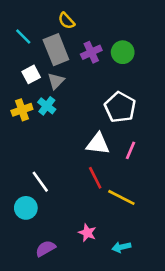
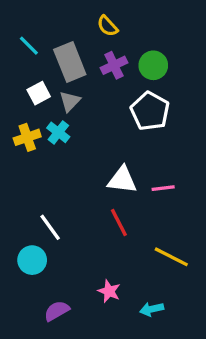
yellow semicircle: (66, 21) -> (107, 26), moved
white pentagon: (120, 107) -> (150, 111), moved
pink line: (131, 150) -> (163, 188), turned 60
yellow line: (121, 197) -> (171, 257), moved

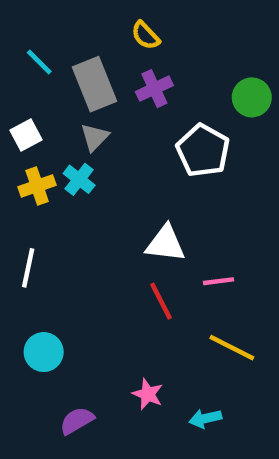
green circle: (153, 65) -> (252, 97), moved
white square: (39, 93) -> (26, 135), moved
pink line: (163, 188) -> (219, 281), moved
white line: (50, 227) -> (28, 268), moved, turned 48

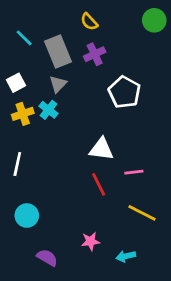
green circle: (252, 97) -> (154, 20), moved
pink star: (148, 394) -> (91, 241), turned -30
purple semicircle: (77, 421) -> (47, 258), turned 60

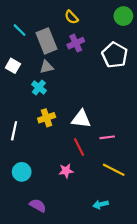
white square: (16, 83) -> (13, 66), turned -32
gray triangle: (58, 84) -> (47, 67), turned 32
white pentagon: (124, 92) -> (115, 55), moved
yellow cross: (23, 114) -> (47, 118), moved
pink star: (91, 241) -> (66, 171), moved

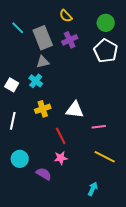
green circle: (123, 16) -> (106, 23), moved
white square: (13, 66) -> (12, 85), moved
red line: (79, 147) -> (61, 136), moved
cyan arrow: (101, 204) -> (93, 189), turned 128
purple semicircle: (38, 205) -> (44, 174), moved

